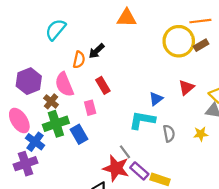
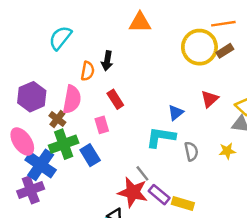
black arrow: (97, 51) -> (107, 61), turned -35
pink semicircle: (64, 84) -> (72, 99), turned -145
blue cross: (35, 142) -> (41, 165), size x1.4

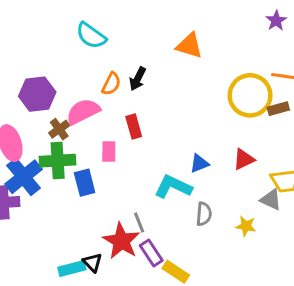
cyan semicircle: (60, 38) -> (91, 36), turned -110
pink semicircle: (72, 99) -> (83, 111), turned -144

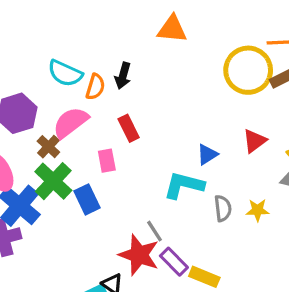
cyan semicircle: (91, 36) -> (65, 73), moved
green cross: (58, 161) -> (53, 181), turned -32
yellow star: (246, 226) -> (258, 210), moved

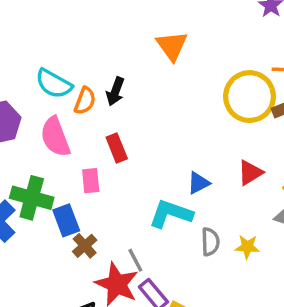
orange triangle: (172, 29) -> (172, 46), turned 44
pink semicircle: (71, 123) -> (55, 137), turned -78
brown cross: (48, 147) -> (85, 246), moved
green cross: (53, 181) -> (32, 198), turned -33

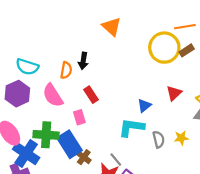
cyan semicircle: (54, 84) -> (27, 67), moved
blue rectangle: (66, 220) -> (70, 144), size x1.4

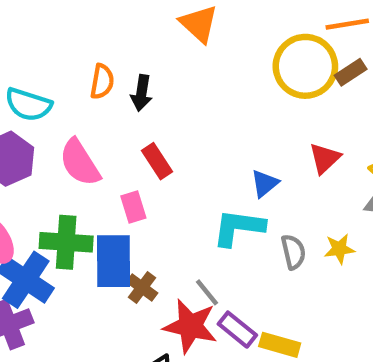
orange semicircle: (66, 70) -> (102, 82), moved
blue rectangle: (70, 144) -> (113, 261), turned 32

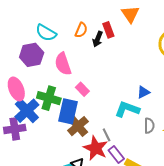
red rectangle: (157, 161) -> (108, 30), moved
pink rectangle: (133, 207) -> (82, 89), turned -40
brown cross: (142, 287) -> (78, 126), size x1.5

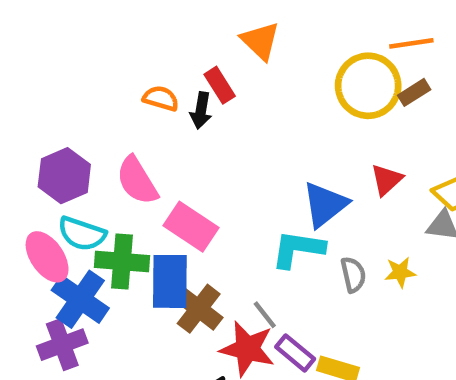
orange semicircle: (81, 30) -> (161, 98), turned -84
cyan semicircle: (46, 33) -> (82, 234), moved
pink rectangle: (82, 89) -> (191, 227), size x1.6
blue triangle: (143, 92) -> (325, 205), size x1.6

